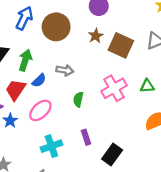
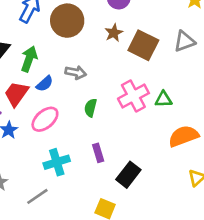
green triangle: (147, 86) -> (163, 99), moved

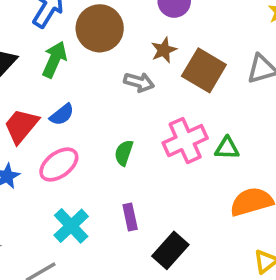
green arrow: (29, 59) -> (54, 60), moved
gray arrow: (76, 72) -> (139, 82), moved
cyan cross: (57, 162) -> (71, 226), turned -30

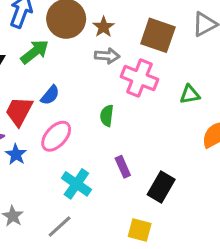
brown star: (164, 50) -> (104, 27), moved
green arrow: (54, 60) -> (35, 52), turned 40
pink cross: (185, 141) -> (139, 78), moved, turned -32

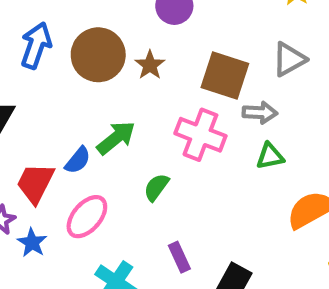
green arrow: (35, 52) -> (116, 138), moved
gray arrow: (107, 56) -> (260, 113), moved
green semicircle: (107, 116) -> (156, 187), turned 30

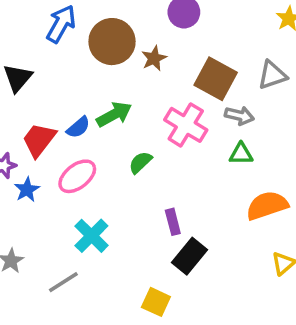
purple rectangle: (179, 257) -> (173, 222), moved

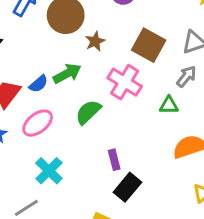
brown star: (154, 58) -> (95, 41), moved
gray arrow: (239, 116) -> (186, 76), moved, turned -65
green semicircle: (140, 162) -> (88, 112), size x1.4

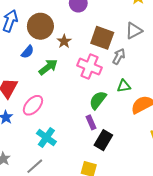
gray arrow: (186, 76) -> (119, 56), moved
blue semicircle: (39, 84) -> (28, 52), moved
green triangle: (169, 105) -> (124, 86), moved
green semicircle: (88, 112) -> (98, 100), moved

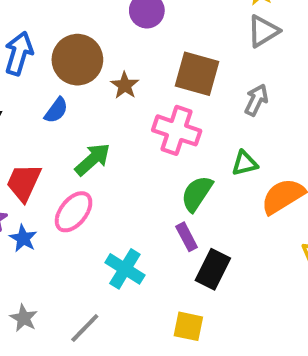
gray triangle: (134, 31) -> (263, 31), moved
gray arrow: (119, 56) -> (256, 100), moved
green arrow: (48, 67) -> (93, 159), moved
cyan cross: (46, 138) -> (125, 269), moved

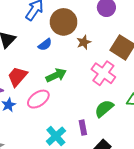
purple rectangle: (187, 237) -> (83, 128), moved

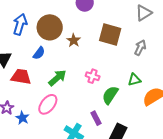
pink cross: (103, 73) -> (93, 76), moved, size x0.6
red trapezoid: (17, 76) -> (21, 77), moved, turned 75

